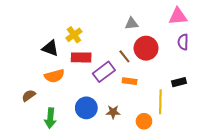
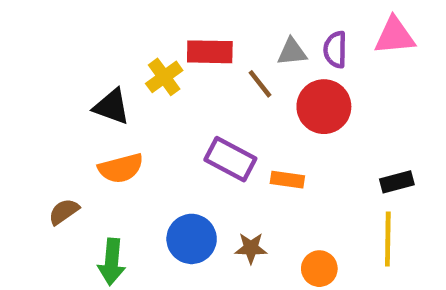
purple semicircle: (183, 42) -> (335, 50), moved
brown line: (124, 56) -> (260, 84), moved
red rectangle: (81, 57) -> (210, 52), moved
purple rectangle: (104, 72) -> (230, 159), turned 65
yellow line: (160, 102) -> (388, 239), moved

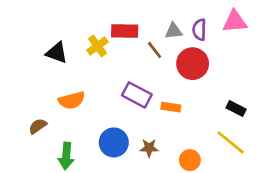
black triangle: (112, 107) -> (57, 53), moved
black rectangle: (397, 182) -> (236, 108), turned 42
yellow line: (388, 239) -> (231, 142), turned -52

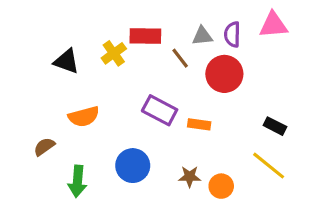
brown star: (149, 148) -> (190, 177), moved

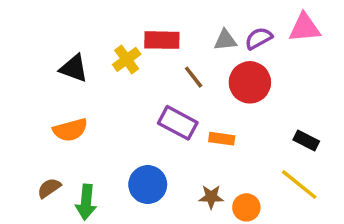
purple semicircle: (232, 34) -> (259, 38), turned 60
brown line: (180, 58) -> (194, 77), moved
orange semicircle: (84, 117) -> (70, 130), moved
brown semicircle: (44, 147) -> (49, 188), moved

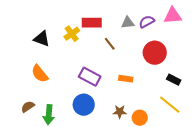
red circle: (250, 82) -> (155, 53), moved
purple rectangle: (178, 123) -> (90, 77), moved
orange semicircle: (70, 130) -> (40, 74), turned 66

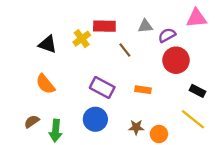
purple semicircle: (147, 22) -> (167, 35), moved

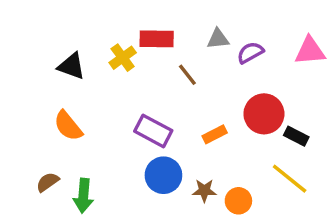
pink triangle: (196, 18) -> (310, 51), moved
red circle: (176, 60) -> (264, 114), moved
orange rectangle: (143, 90) -> (215, 134), turned -35
blue circle: (95, 119) -> (163, 175), moved

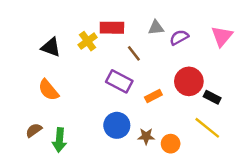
pink triangle: (310, 51) -> (222, 36), turned -45
purple rectangle: (153, 131) -> (119, 81), moved

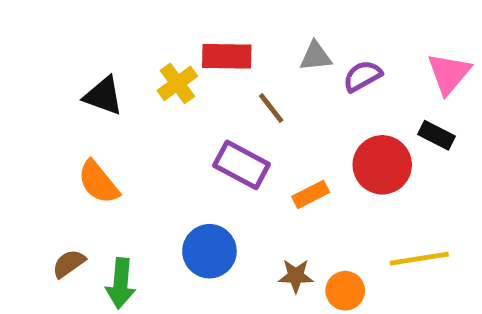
black rectangle: (212, 97) -> (437, 135), moved
blue circle: (117, 125) -> (209, 251), moved
yellow line: (207, 128) -> (419, 259), turned -48

